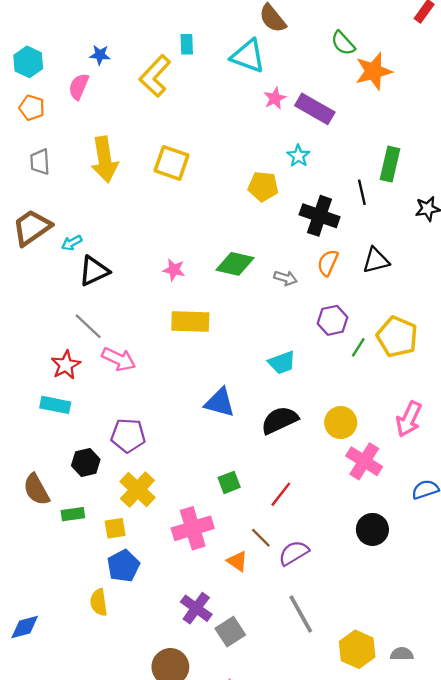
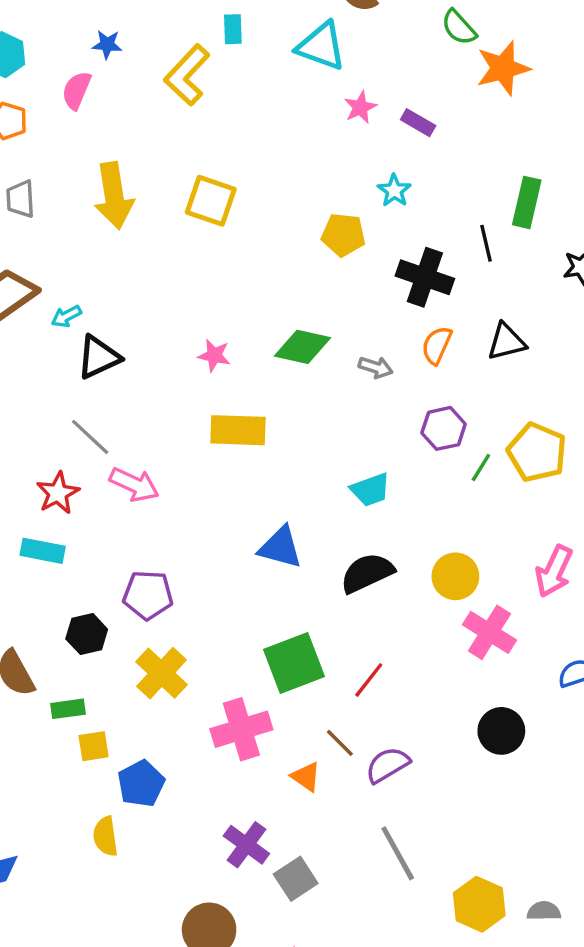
purple rectangle: (315, 109) -> (418, 123), size x0.6
green square: (229, 482) -> (294, 663), size x1.8
yellow square: (115, 528) -> (94, 746), moved

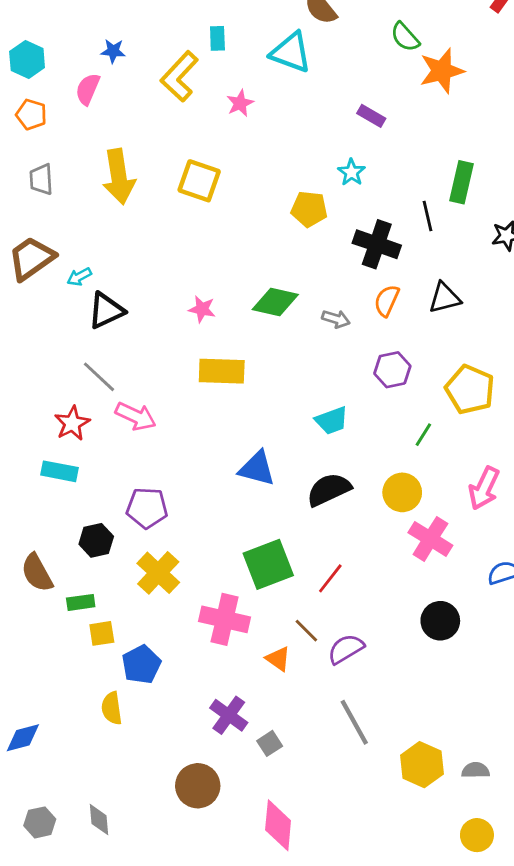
pink star: (360, 107) -> (240, 103), moved
green line: (481, 468) -> (423, 435), moved
pink cross: (241, 729) -> (225, 619), turned 30
gray square: (296, 879) -> (270, 743), size x0.7

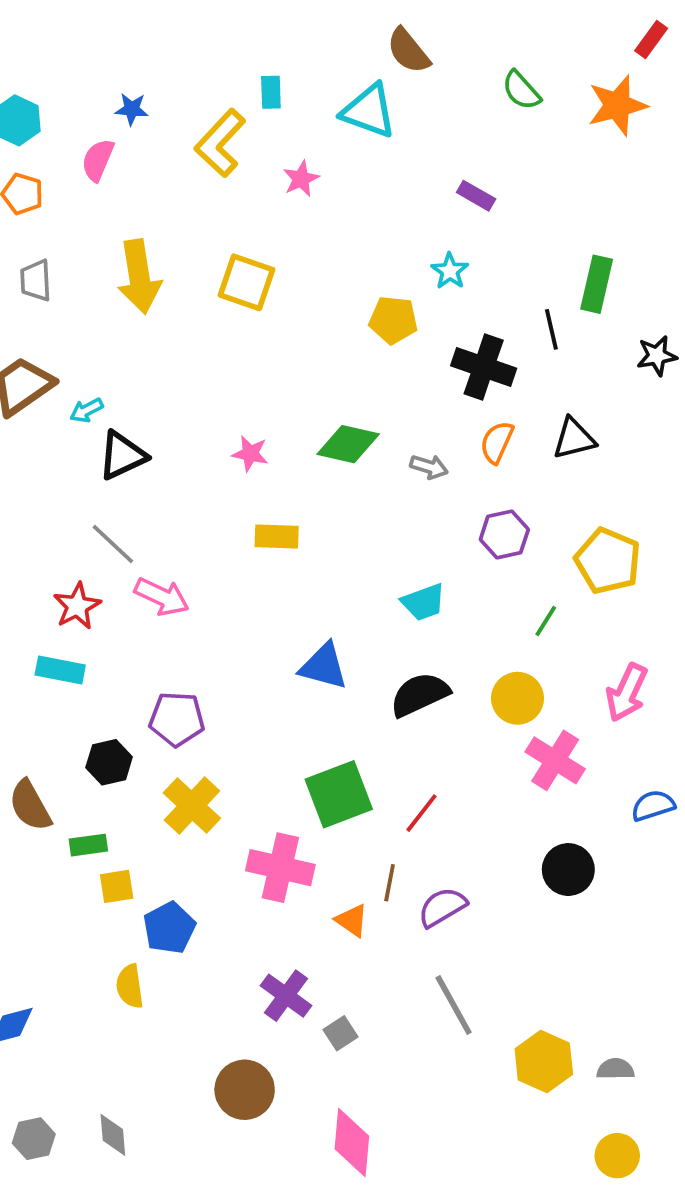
orange star: (442, 71) -> (617, 105), moved
yellow rectangle: (222, 371) -> (277, 536), size x0.7
brown line: (306, 631) -> (390, 883), turned 56

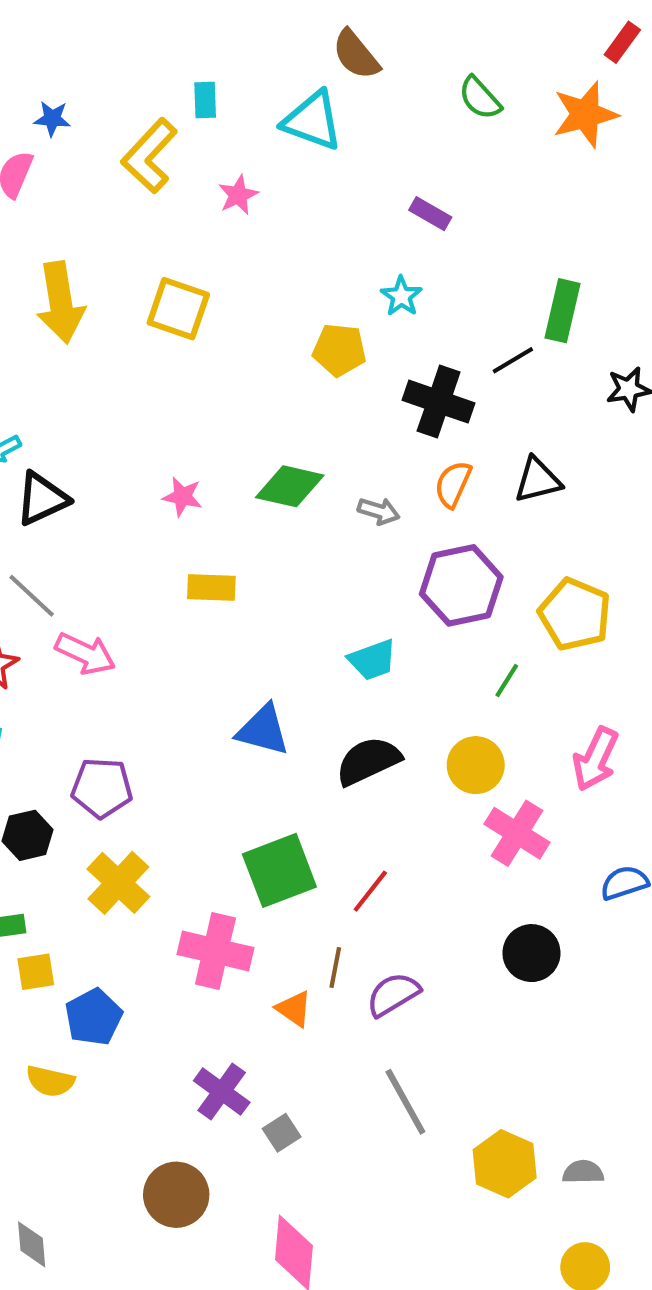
black line: (551, 329) -> (513, 360), turned 72
purple hexagon: (504, 535) -> (461, 585), size x1.5
yellow semicircle: (130, 986) -> (50, 1081), turned -69

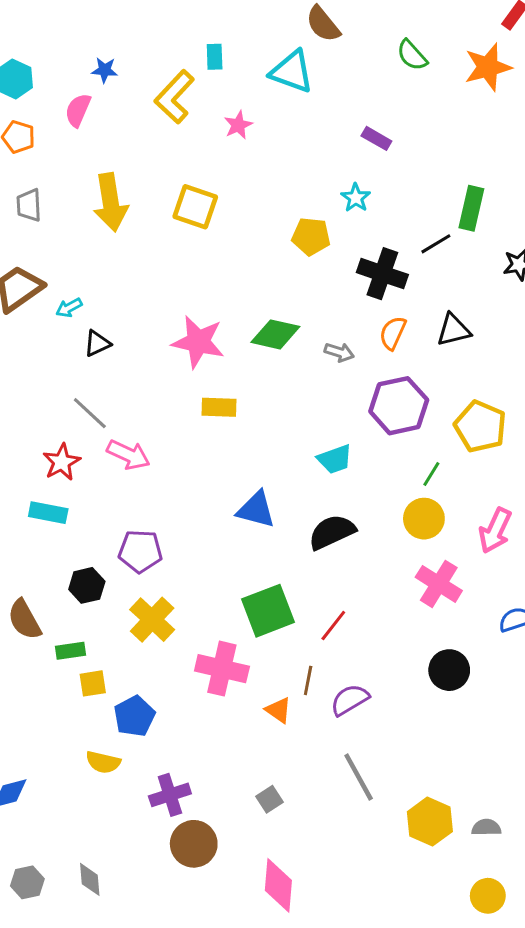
pink star: (182, 497) -> (198, 342), size x1.8
black triangle: (42, 499) -> (97, 343), size x0.7
yellow circle: (476, 765) -> (424, 519), moved
purple cross: (222, 1091) -> (170, 795), moved, turned 36

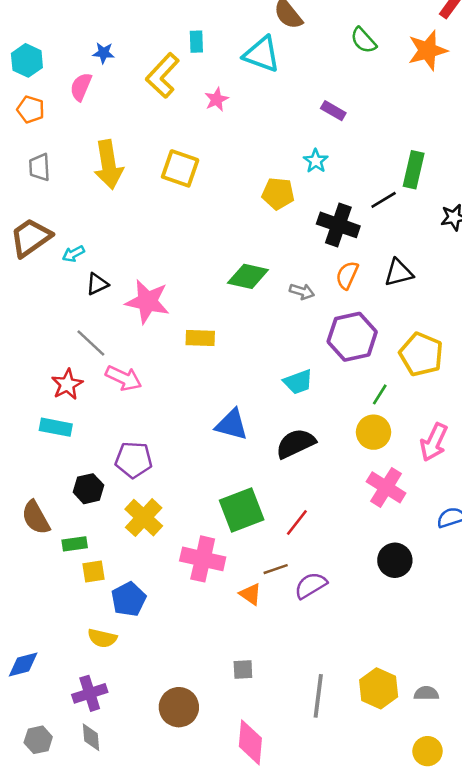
pink star: (198, 342) -> (147, 302), moved
brown line: (308, 680) -> (276, 569), turned 60
gray line: (359, 777) -> (318, 696), moved, turned 36
purple cross: (170, 795) -> (90, 693), moved
gray square: (269, 799) -> (243, 669), turned 30

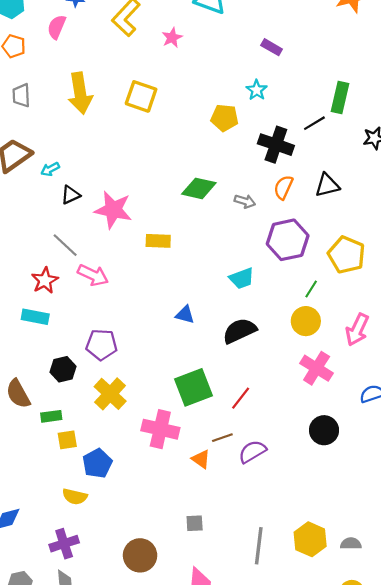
blue triangle: (232, 425) -> (185, 315), size x0.7

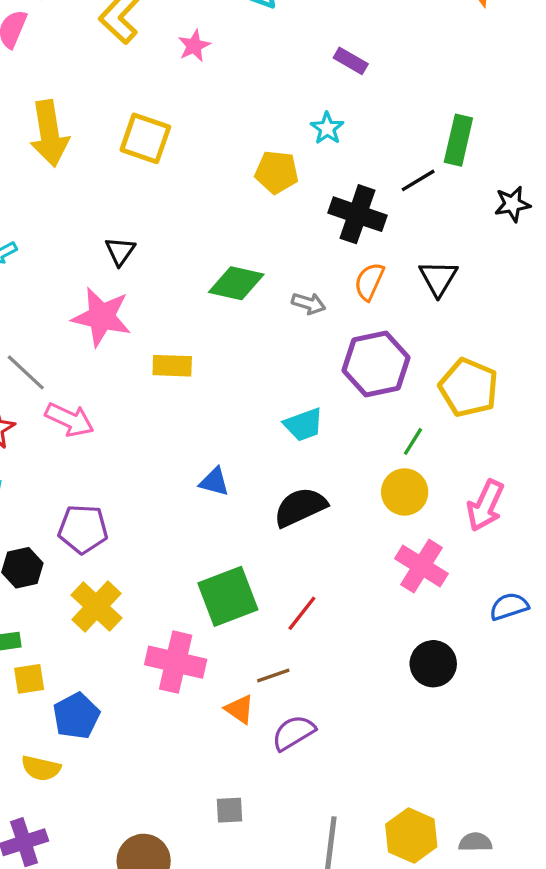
black triangle: (327, 185) -> (438, 278), turned -45
black triangle: (70, 195) -> (120, 251), moved, turned -30
purple semicircle: (252, 452) -> (293, 733), moved

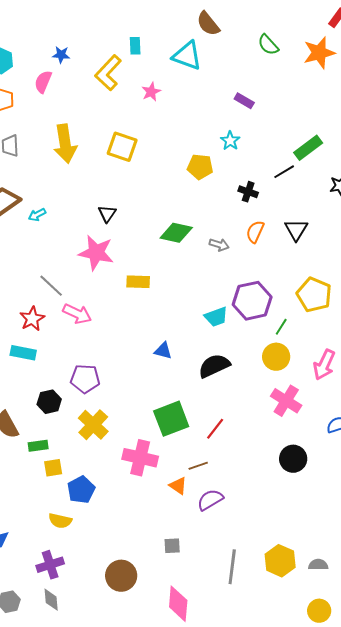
green rectangle: (458, 140) -> (308, 148), turned 40
black cross: (357, 214) -> (248, 192), size x0.6
purple hexagon: (376, 364) -> (252, 301), moved

